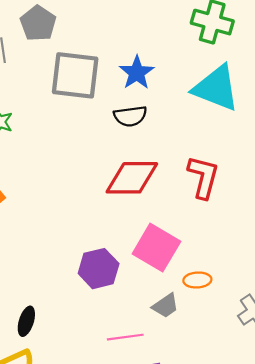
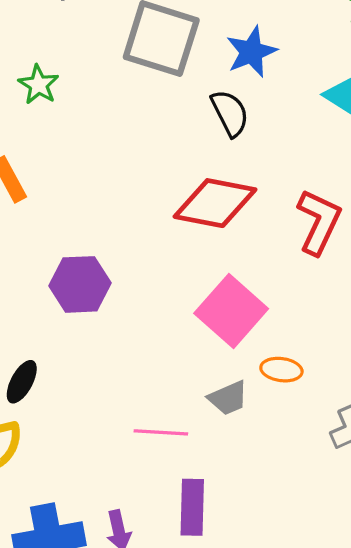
black semicircle: (130, 116) -> (230, 113), turned -120
purple hexagon: (99, 269) -> (80, 284), moved

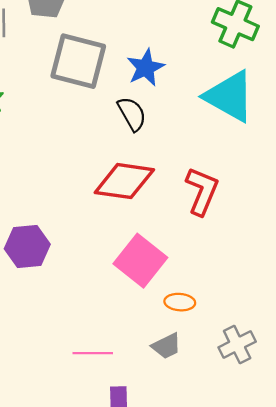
gray trapezoid: (228, 398) -> (166, 346), moved

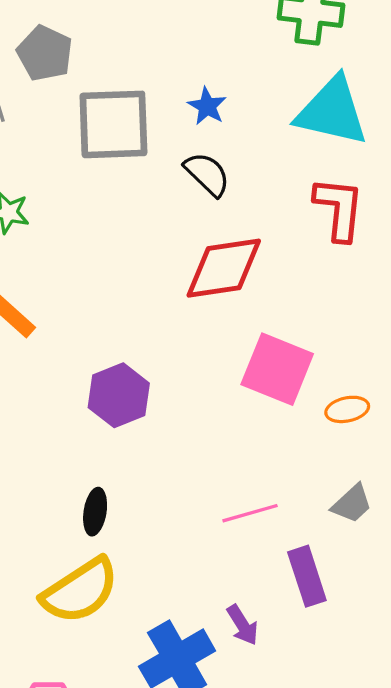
blue star: (146, 68) -> (207, 106), size x0.7
red L-shape: (202, 191) -> (339, 209), moved
gray trapezoid: (166, 346) -> (352, 504), moved

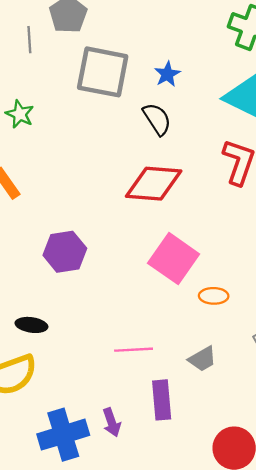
black ellipse: (95, 512) -> (31, 325), turned 76

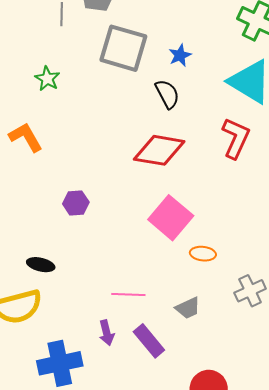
purple hexagon: (65, 252) -> (76, 203), size x0.7
purple rectangle: (162, 400) -> (149, 341), turned -40
purple arrow: (112, 422) -> (107, 333), moved

